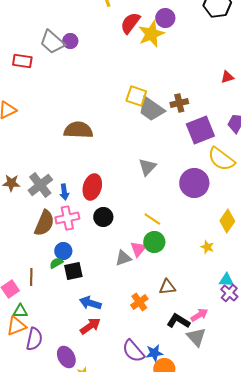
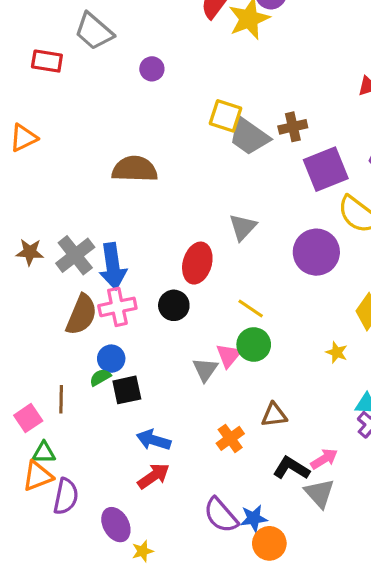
purple circle: (70, 41) -> (152, 69), moved
red ellipse: (92, 187) -> (197, 263), moved
blue arrow: (64, 192) -> (113, 266), size x1.8
gray triangle: (123, 258) -> (205, 370), turned -36

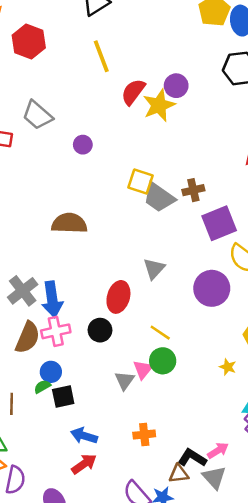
brown triangle: (274, 415) -> (179, 474), moved
orange cross: (230, 438) -> (144, 435), turned 30

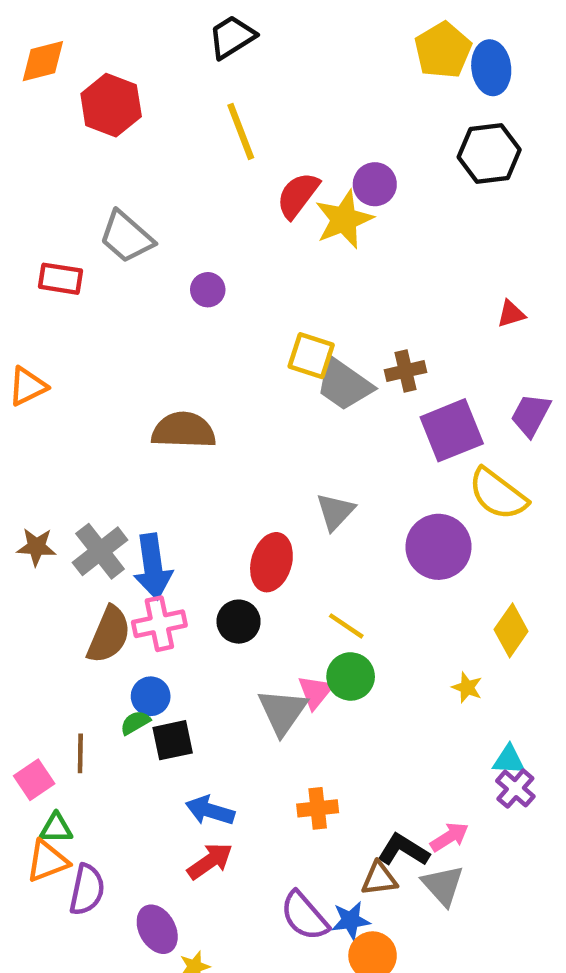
gray triangle: (125, 380) -> (282, 712), size x1.4

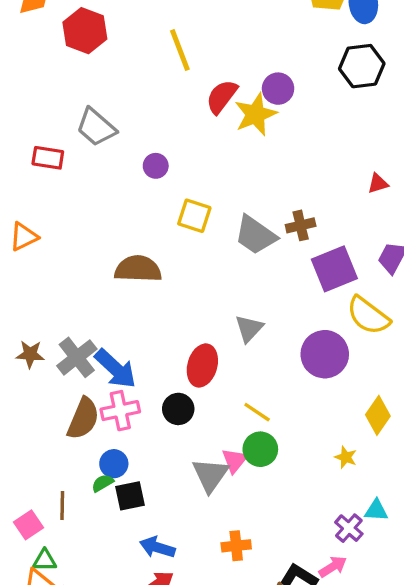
yellow square: (311, 356) -> (194, 216), moved
blue arrow: (153, 567) -> (115, 369), turned -39
purple cross: (515, 789) -> (349, 528), moved

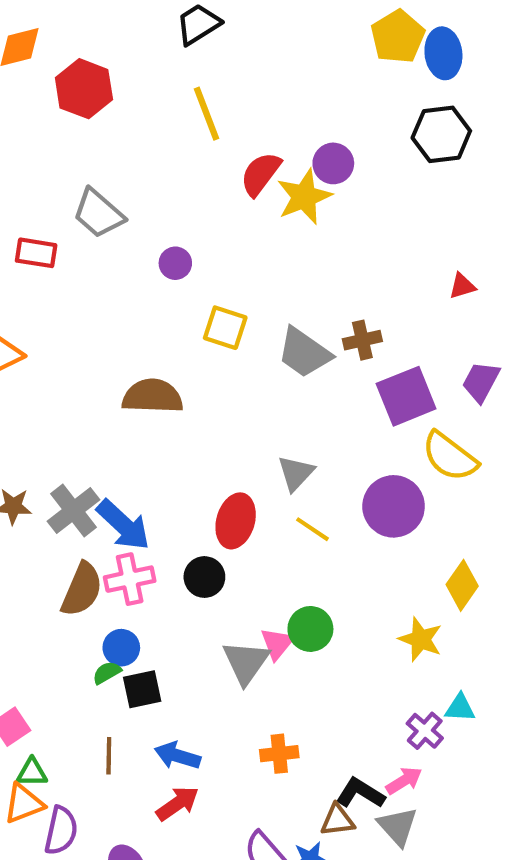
yellow line: (257, 412) -> (312, 529), moved
yellow star: (346, 457) -> (421, 639), size x1.5
brown line: (62, 506) -> (109, 756), moved

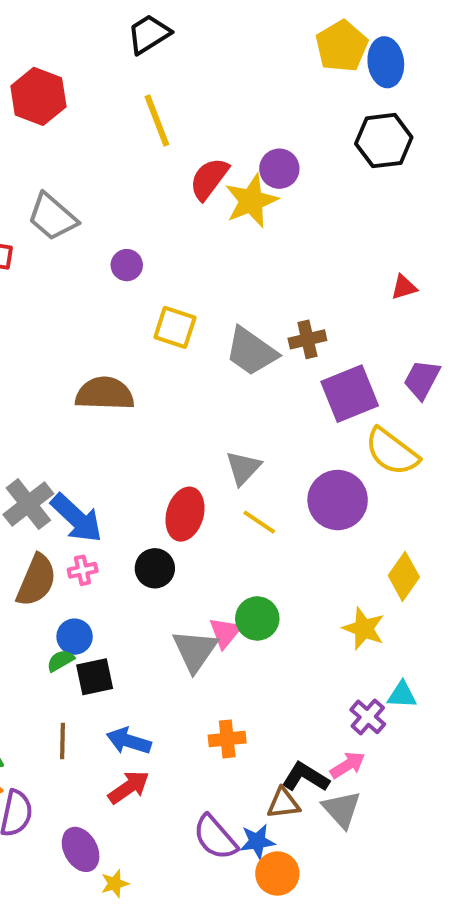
pink cross: (130, 579) -> (83, 570), size x0.6

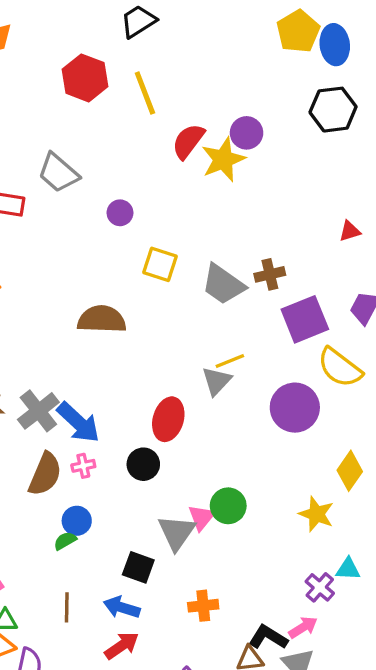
red hexagon: (38, 96) -> (85, 78), moved
yellow line: (259, 522) -> (230, 361), moved, turned -56
black square: (95, 677) -> (138, 567), moved, turned 32

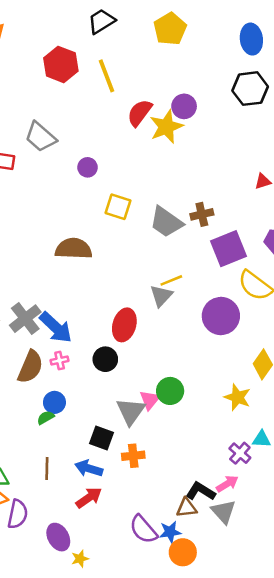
yellow pentagon: (298, 31) -> (170, 29), moved
orange cross: (203, 606) -> (133, 456), moved

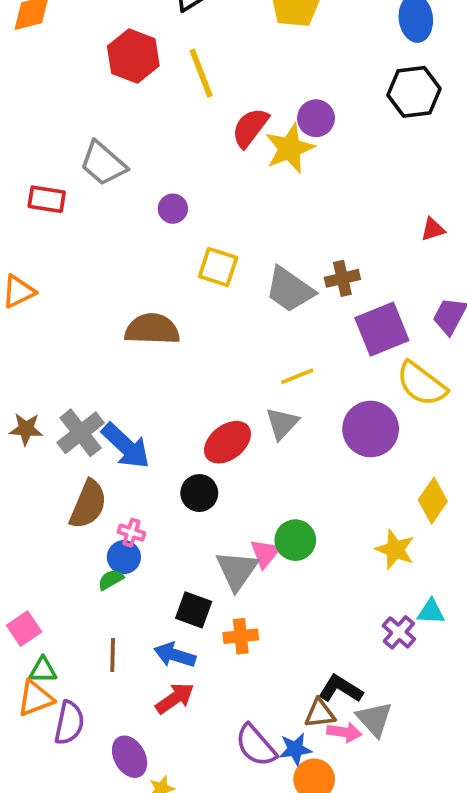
gray triangle: (161, 296) -> (282, 423), moved
red ellipse: (124, 325) -> (227, 442), turned 36
pink cross: (60, 360) -> (131, 533), moved, turned 30
pink arrow: (227, 484) -> (344, 732), moved, turned 40

